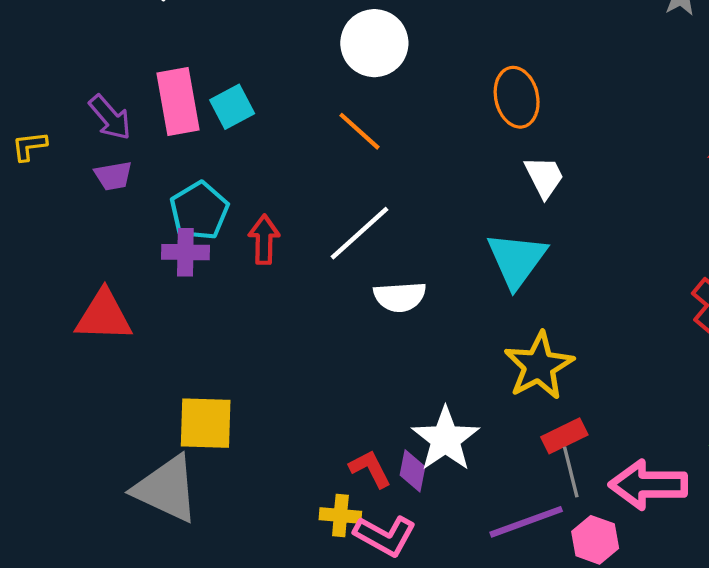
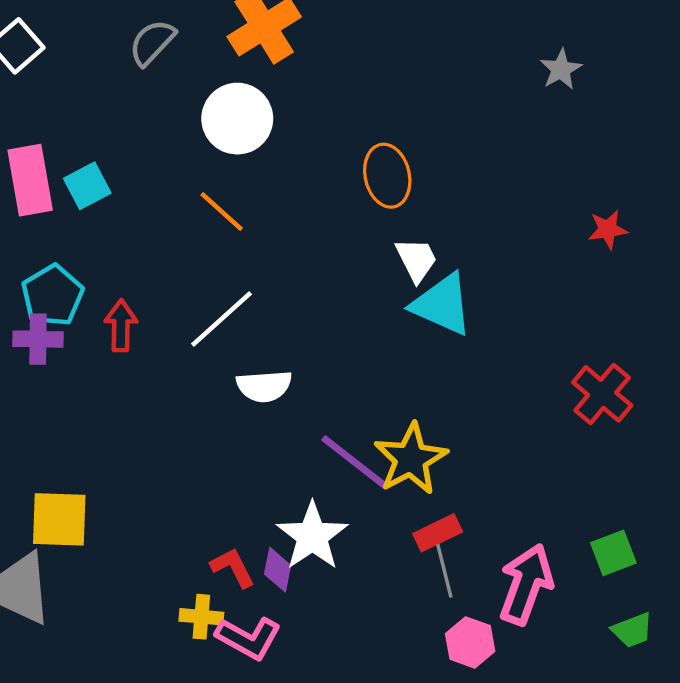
cyan triangle: (517, 260) -> (442, 304), moved, turned -42
pink arrow: (648, 485) -> (526, 584), turned 110
purple line: (526, 522) -> (355, 462), moved, turned 58

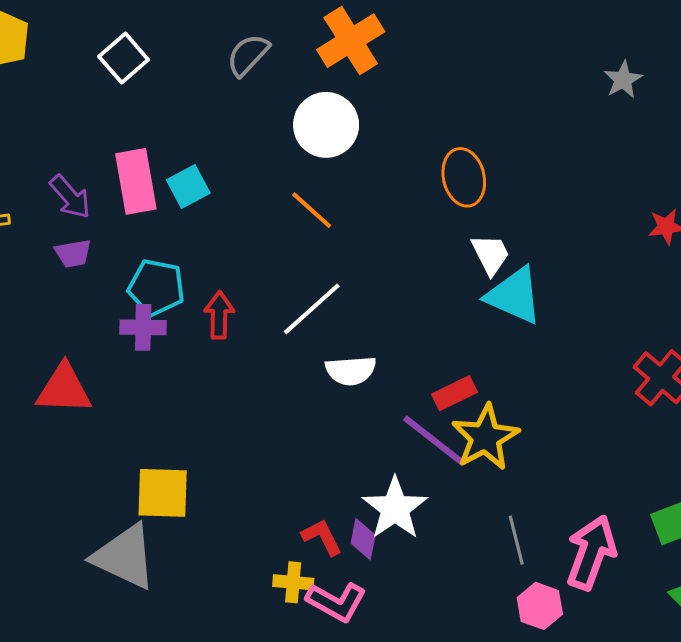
cyan pentagon: (53, 295) -> (156, 287), turned -30
red rectangle: (438, 533) -> (455, 393), moved

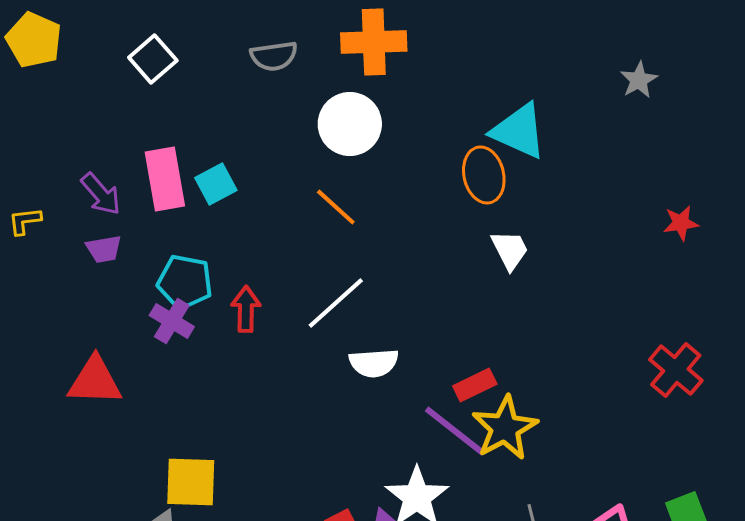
orange cross: (351, 41) -> (374, 42), turned 30
gray semicircle: (248, 55) -> (274, 56), turned -141
cyan triangle: (514, 296) -> (519, 131), moved
purple cross: (143, 327) -> (172, 321), turned 30

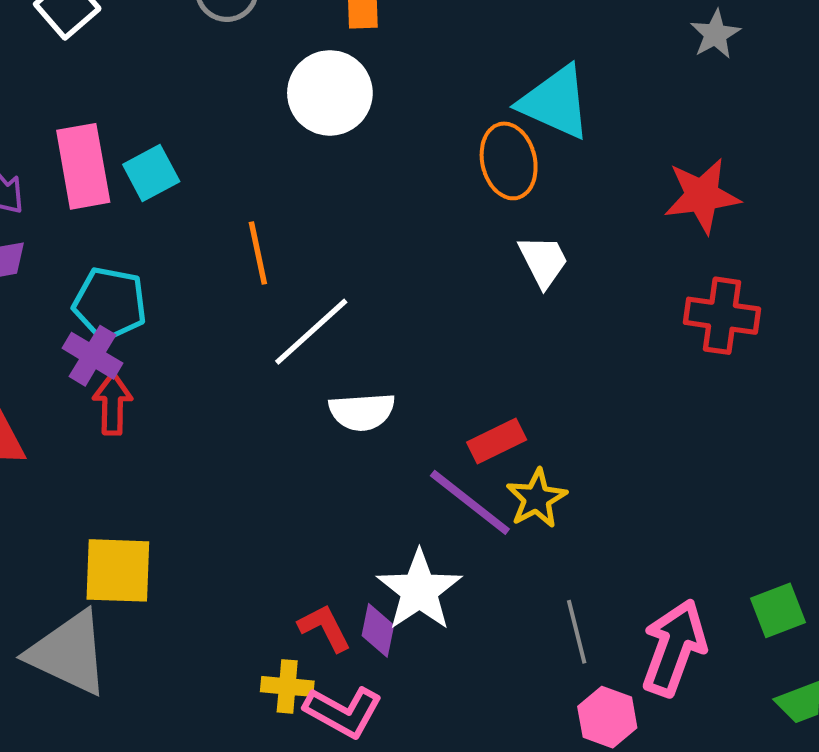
orange line: (336, 207) -> (258, 253), moved, turned 36
red star: (681, 223) -> (702, 196), moved, size x1.6
red arrow: (246, 309) -> (113, 404), moved
red cross: (676, 370) -> (722, 316), moved, turned -32
yellow star: (505, 428) -> (537, 498), size x0.7

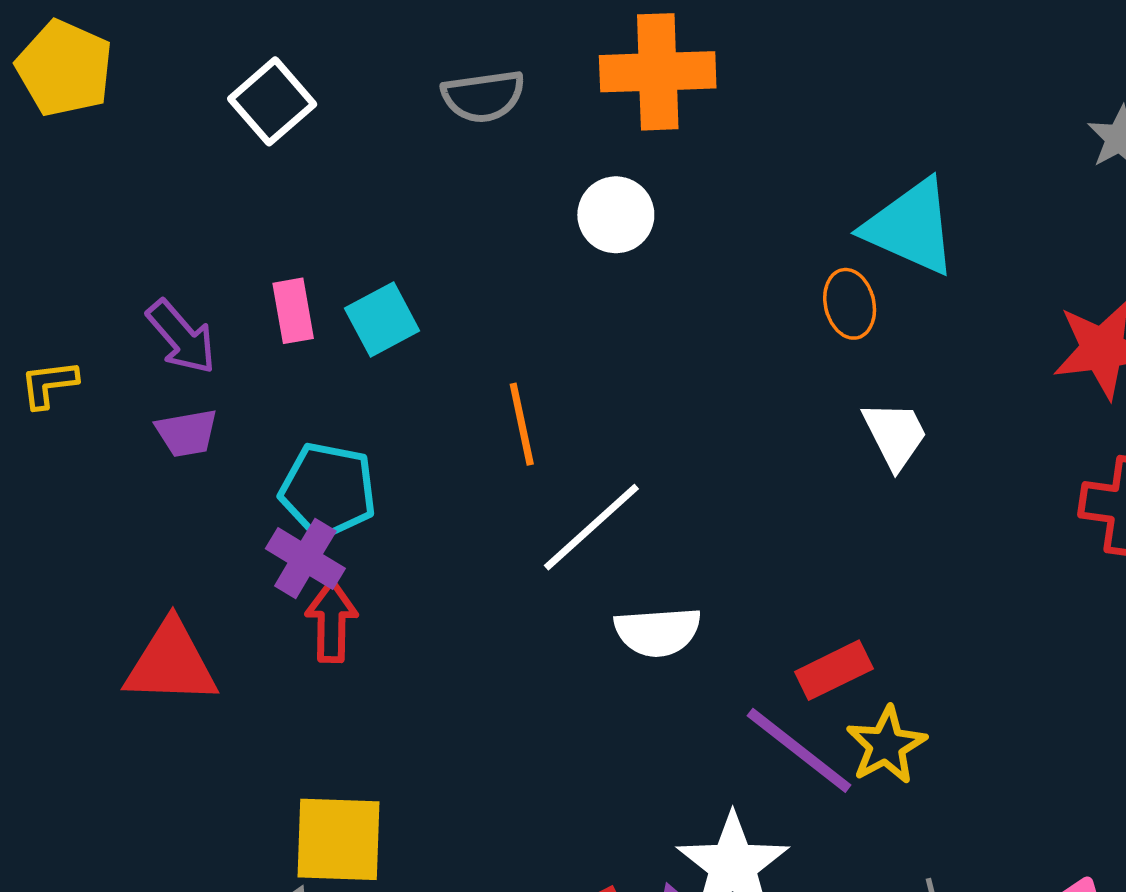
white circle: (330, 93) -> (616, 215), size x0.7
orange ellipse: (509, 161) -> (850, 304), size x0.7
pink rectangle: (83, 166) -> (293, 311), size x0.6

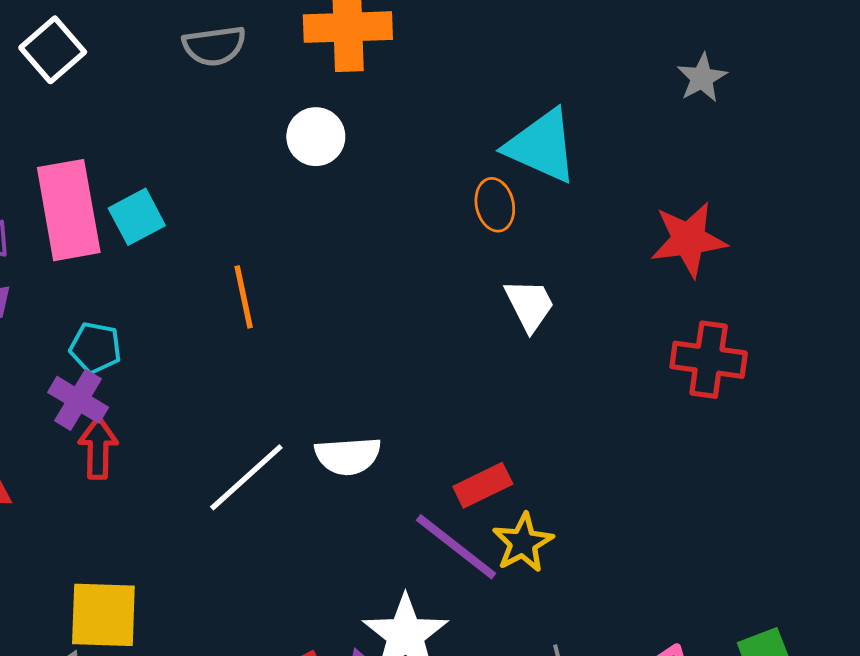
pink rectangle: (293, 311) -> (69, 210), size x2.0
cyan pentagon: (328, 490) -> (95, 348), size x0.7
white line: (591, 527) -> (246, 477), moved

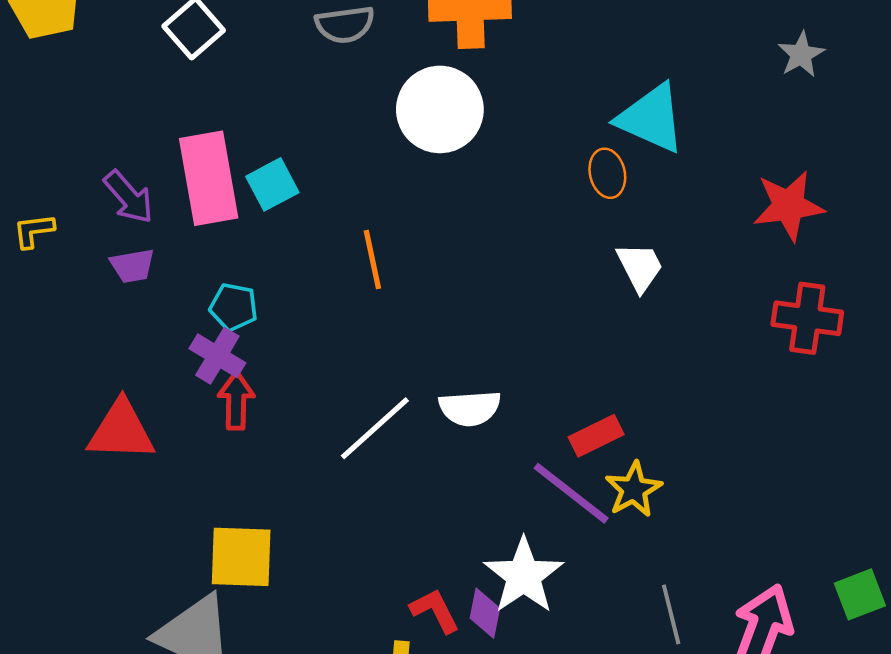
white circle: (316, 137) -> (440, 109), size x1.6

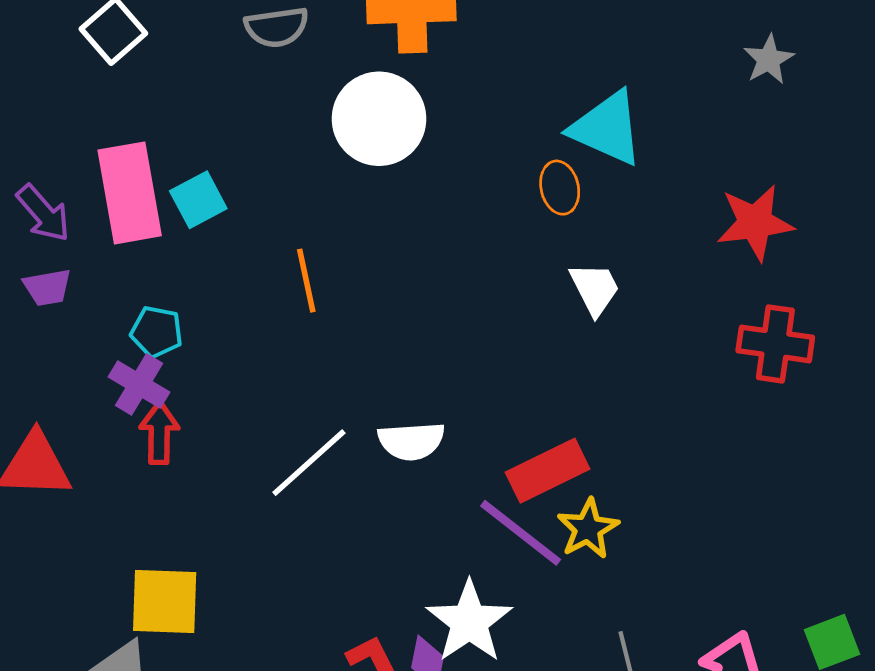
red rectangle: (596, 436) -> (548, 471), size x1.4

